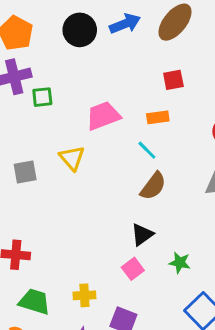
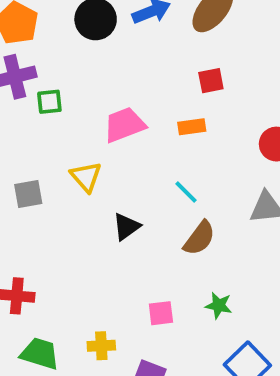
cyan line: (147, 150) -> (186, 192), moved
brown semicircle: (153, 186) -> (199, 238), moved
black triangle: (142, 234) -> (126, 227), moved
pink square: (133, 269) -> (161, 313), turned 30

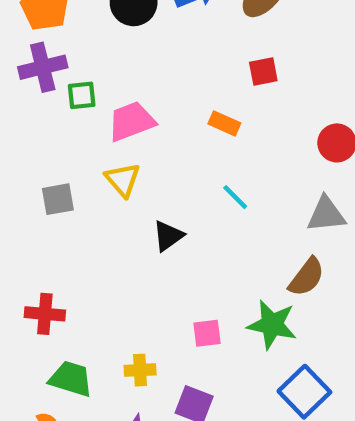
pink trapezoid: (124, 125) -> (131, 121), moved
orange rectangle: (192, 127) -> (224, 123), moved, turned 32
brown semicircle: (199, 238) -> (307, 277), moved
green star: (219, 305) -> (272, 325), size x1.6

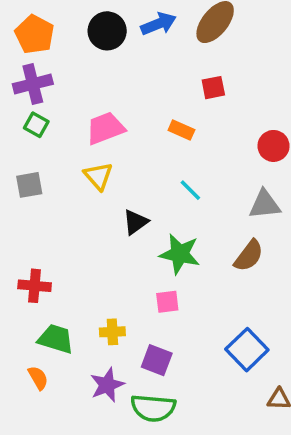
green square: (82, 95) -> (36, 125), moved, turned 35
gray square: (58, 199) -> (29, 185), moved
green star: (272, 325) -> (180, 254), moved

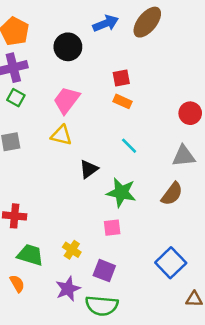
black circle: (107, 31) -> (68, 47), moved
red square: (213, 88) -> (121, 78), moved
pink trapezoid: (105, 128) -> (67, 100), turned -32
yellow triangle: (98, 176) -> (61, 135), turned -35
yellow cross: (112, 332) -> (72, 250), turned 36

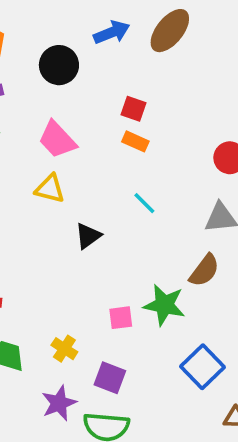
red square: (121, 78) -> (133, 109), turned 30
pink trapezoid: (67, 100) -> (57, 140), turned -80
green star: (121, 193) -> (164, 305), moved

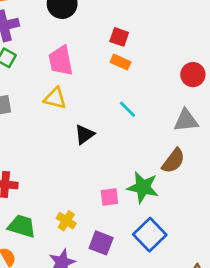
pink trapezoid: (57, 140) -> (61, 61), turned 32
blue square: (203, 367) -> (150, 235), moved

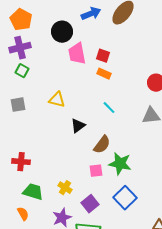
pink trapezoid: (61, 61) -> (77, 54), moved
brown semicircle: (173, 161) -> (102, 145), moved
purple square: (101, 243) -> (90, 204), turned 30

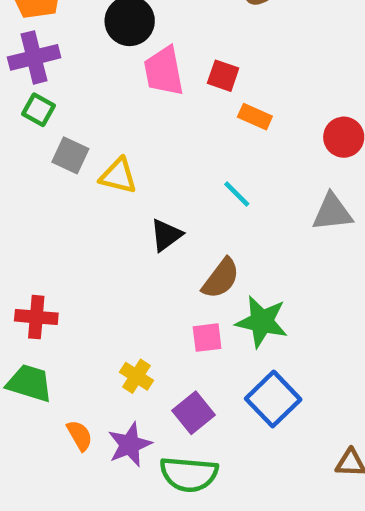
orange rectangle: (104, 74) -> (255, 117), moved
gray square: (18, 105) -> (70, 155), moved, turned 35
green trapezoid: (33, 192) -> (29, 383), moved
orange semicircle: (23, 214) -> (80, 435), moved

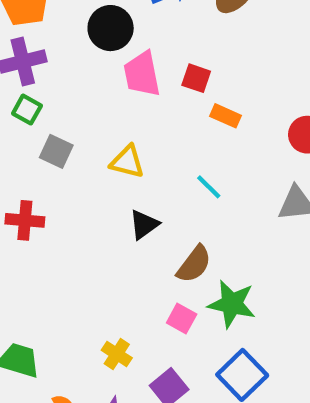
yellow triangle: (118, 176) -> (127, 162), moved
red cross: (36, 317) -> (25, 220), moved
pink square: (207, 338) -> (182, 319), turned 36

